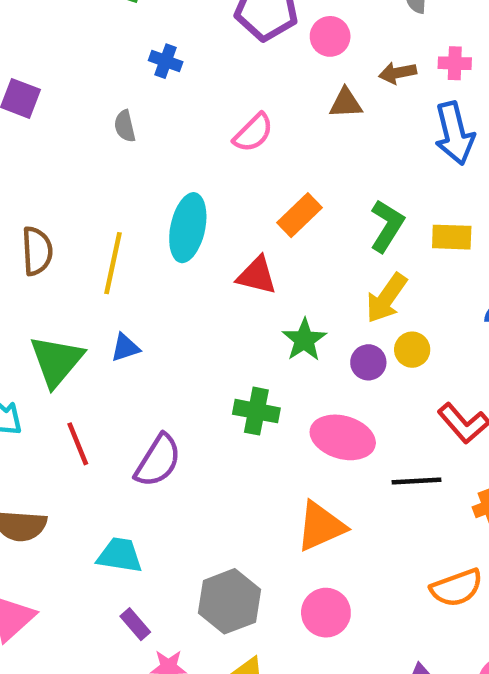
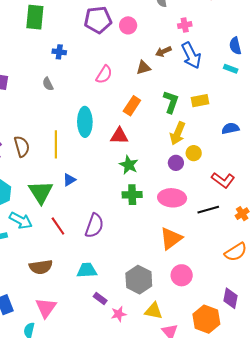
brown arrow: (398, 73) -> (163, 52), moved
brown triangle: (346, 103) -> (143, 68), moved
green star: (304, 340) -> (129, 165), moved

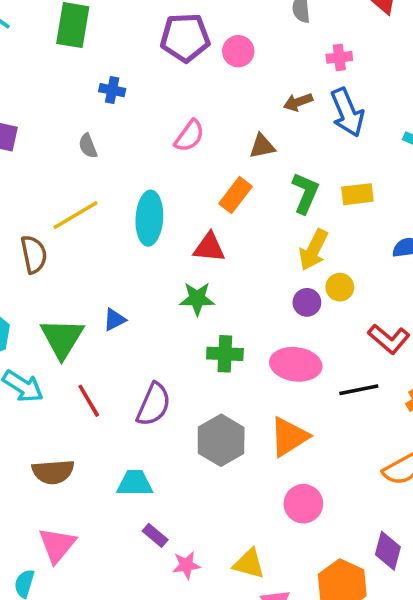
brown triangle: (143, 68) -> (262, 146), moved
yellow line: (56, 144) -> (76, 215), moved, turned 56
green star: (129, 165) -> (197, 299), moved, turned -30
gray hexagon: (139, 280) -> (221, 440), moved

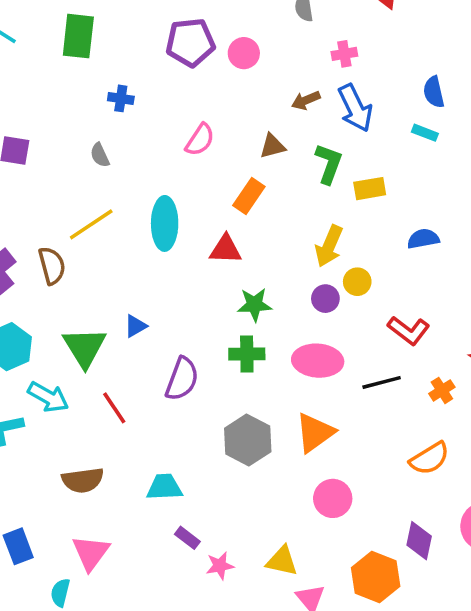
green L-shape: (305, 193) -> (329, 164), moved
green star: (197, 299) -> (254, 305), moved
purple semicircle: (154, 404) -> (182, 379), moved

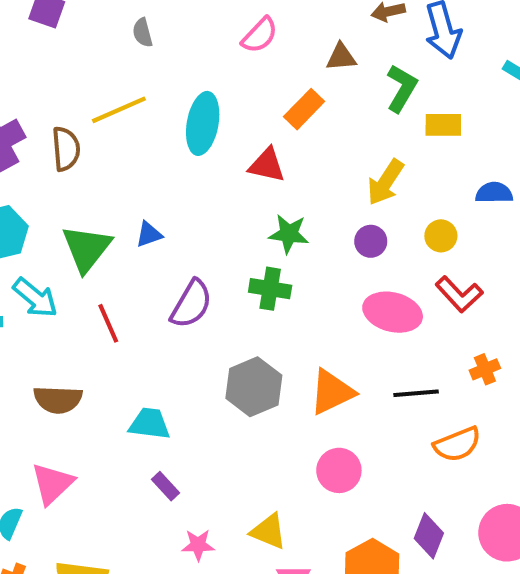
yellow circle: (357, 282) -> (441, 236), moved
pink ellipse: (318, 361) -> (393, 312), moved
black line: (382, 382) -> (416, 393), moved
pink star: (220, 566) -> (198, 545), moved

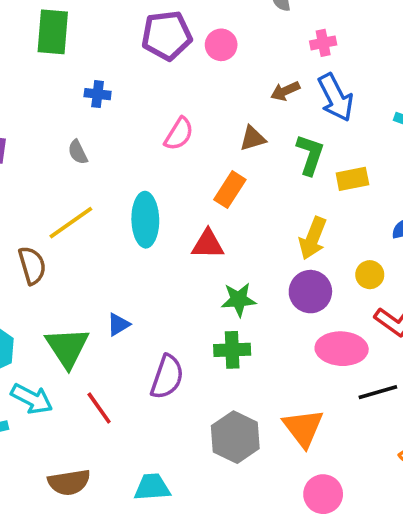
purple circle: (371, 241) -> (310, 292), size x1.5
orange triangle: (332, 392) -> (303, 428), turned -30
black line: (416, 393) -> (378, 392), moved

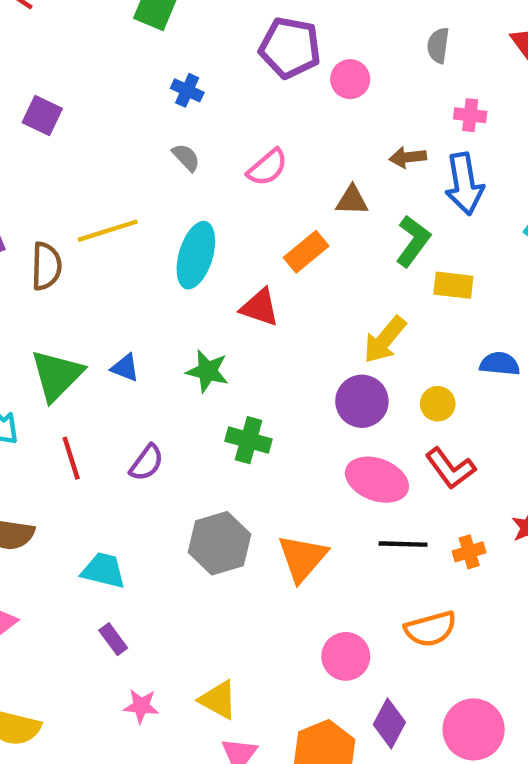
gray semicircle: (78, 152) -> (186, 157), moved, turned 145
green star: (239, 300) -> (207, 371), moved
blue triangle: (118, 325) -> (125, 368), turned 35
purple semicircle: (167, 377) -> (147, 463), moved, size x0.7
pink circle: (323, 494) -> (346, 656), moved

